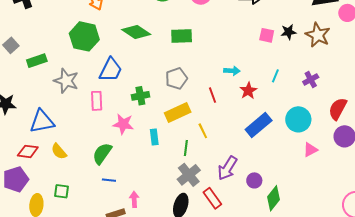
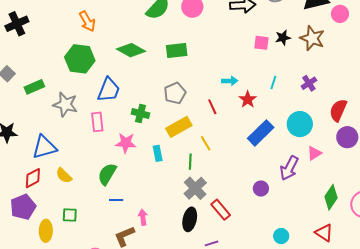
green cross: (140, 96) -> (141, 113), turned 30
red diamond: (28, 151) -> (33, 178), turned -30
purple arrow: (227, 168) -> (289, 168), moved
green diamond: (273, 198) -> (331, 197), moved

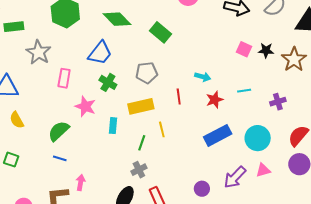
green rectangle: (177, 50) -> (161, 32), turned 30
cyan line: (273, 82) -> (244, 91), turned 48
blue trapezoid: (109, 90) -> (100, 53), moved
gray cross: (195, 188) -> (139, 170), size x0.7

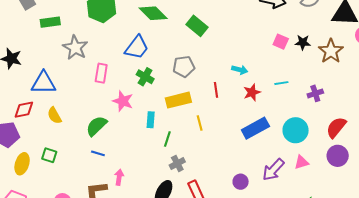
green line: (142, 143) -> (167, 139), moved

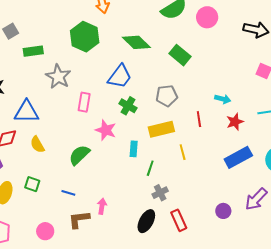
blue line: (98, 153) -> (68, 193), moved

